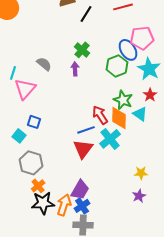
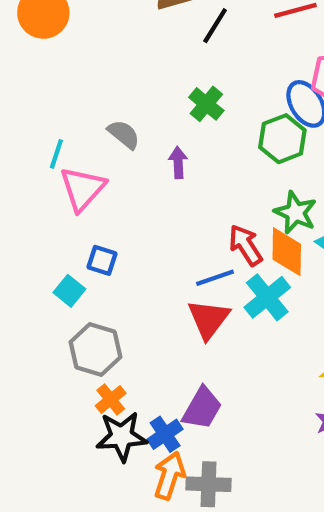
purple arrow: (75, 69) -> (178, 163), moved
orange arrow: (64, 205) -> (169, 476), moved
blue cross: (82, 206) -> (165, 434), moved

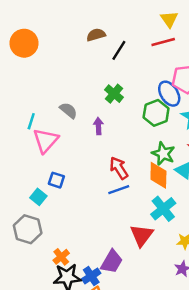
red arrow: (245, 245) -> (119, 168), moved
cyan cross: (267, 297) -> (163, 209), moved
red triangle: (209, 319) -> (142, 235), moved
gray hexagon: (95, 349) -> (28, 229), moved

